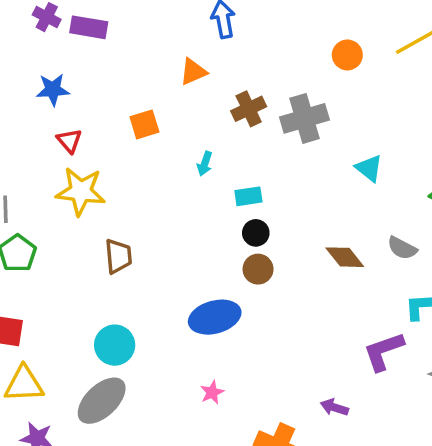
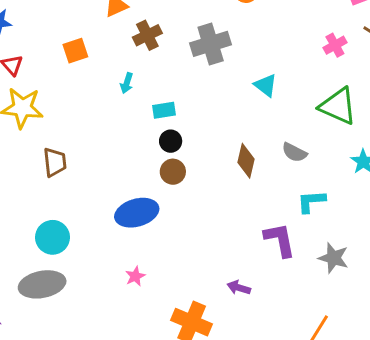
brown cross: (249, 109) -> (147, 35), moved
brown diamond: (345, 257) -> (246, 161), turned 52
purple L-shape: (384, 351) -> (280, 240), turned 99
gray ellipse: (102, 401) -> (42, 284), turned 33

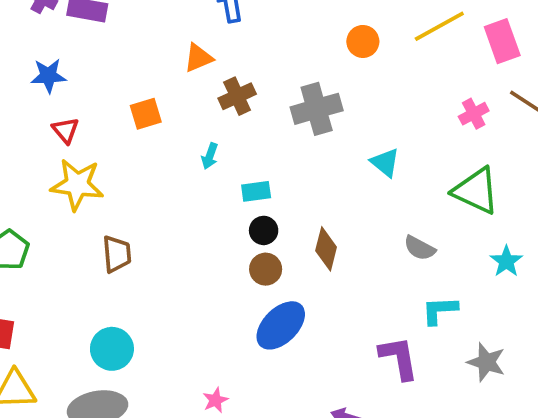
brown diamond: (246, 161) -> (326, 249), moved
blue ellipse: (137, 213) -> (281, 325), moved, turned -30
gray star: (333, 258) -> (486, 362), moved

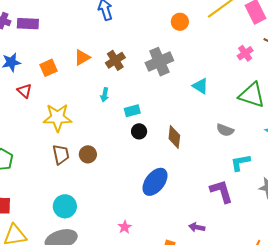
orange triangle: (198, 58) -> (82, 58), moved
orange square: (146, 114) -> (49, 68), moved
yellow star: (77, 185) -> (57, 118), moved
brown circle: (266, 269) -> (88, 154), moved

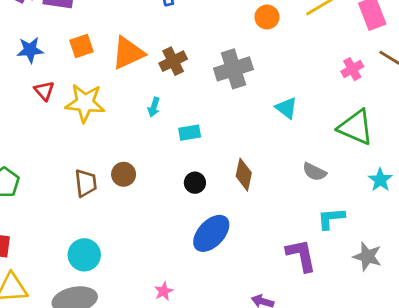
orange triangle: (82, 58) -> (128, 53), size x1.5
orange square: (49, 68) -> (81, 46), moved
yellow star: (57, 118) -> (85, 103), moved
black circle: (139, 131) -> (195, 183), moved
brown circle: (88, 154) -> (124, 174), moved

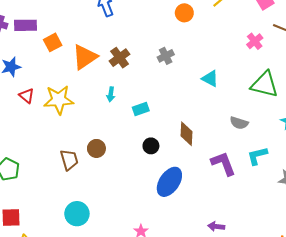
orange square: (81, 46) -> (53, 42), moved
gray cross: (233, 69) -> (166, 56), size x0.6
purple L-shape: (301, 255) -> (223, 164), moved

